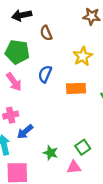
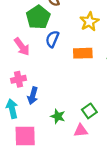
green pentagon: (17, 52) -> (38, 17), moved, turned 30
blue arrow: (25, 132) -> (33, 96), turned -35

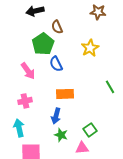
blue semicircle: (52, 39) -> (56, 64), turned -49
orange rectangle: (83, 53) -> (65, 94), moved
blue arrow: (33, 96) -> (56, 116), moved

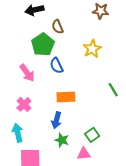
pink cross: (25, 101) -> (24, 104), turned -32

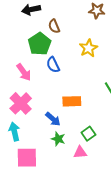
orange rectangle: (66, 97) -> (72, 101), moved
pink cross: (24, 104) -> (21, 103), size x1.5
blue arrow: (56, 120) -> (53, 119), turned -63

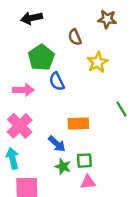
brown semicircle: (54, 26) -> (75, 37), moved
pink arrow: (24, 72) -> (23, 90), turned -54
green square: (88, 134) -> (84, 161), moved, turned 32

